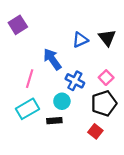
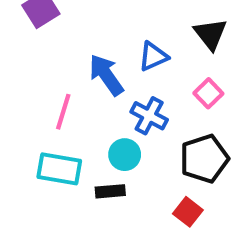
blue triangle: (80, 40) -> (153, 57), moved
pink square: (106, 78) -> (208, 93), moved
cyan rectangle: (27, 109) -> (59, 169), turned 40

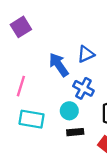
pink line: (63, 112) -> (21, 86), moved
black rectangle: (110, 191) -> (75, 132), moved

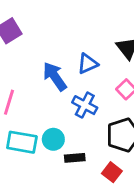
cyan circle: (69, 111) -> (53, 139), moved

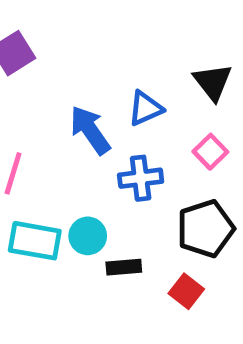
blue cross: (85, 105) -> (141, 178), turned -35

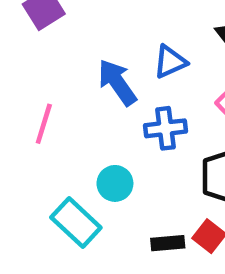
cyan rectangle: (35, 241) -> (76, 222), moved, turned 33
black rectangle: (124, 267) -> (168, 243), moved

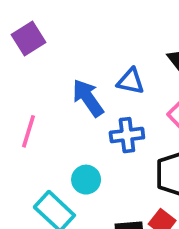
blue triangle: (170, 62) -> (131, 81), turned 36

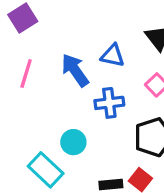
pink line: (29, 131) -> (26, 74), moved

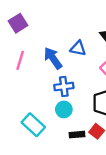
blue cross: (109, 103) -> (64, 87), moved
cyan circle: (73, 142) -> (64, 109), moved

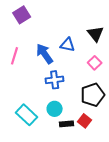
purple square: (18, 23) -> (22, 15), moved
cyan circle: (64, 109) -> (55, 109), moved

